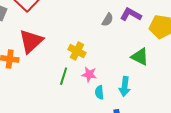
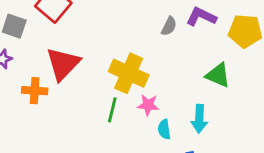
yellow cross: (77, 51) -> (129, 73), size x1.5

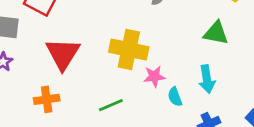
orange cross: (35, 91) -> (47, 99), moved
green line: (112, 110) -> (111, 105), moved, turned 65

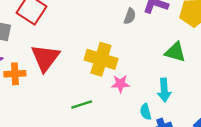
cyan semicircle: (175, 97) -> (146, 112), moved
orange cross: (47, 99) -> (15, 74), moved

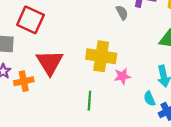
gray semicircle: (130, 16) -> (122, 13), turned -40
green line: (82, 105) -> (89, 101), turned -60

